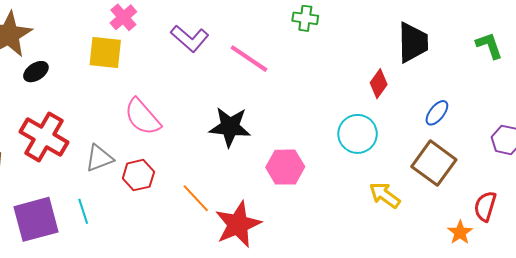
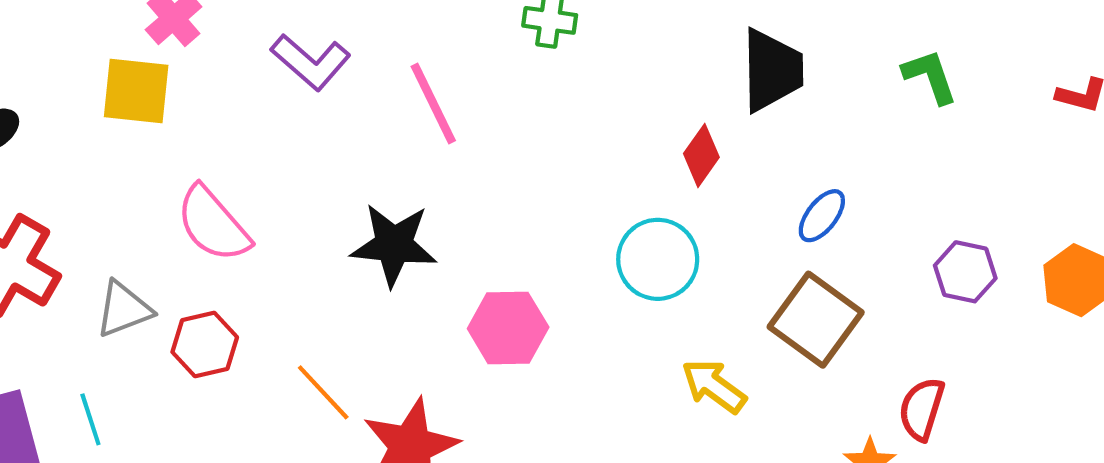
pink line: (249, 59) -> (433, 103), turned 30

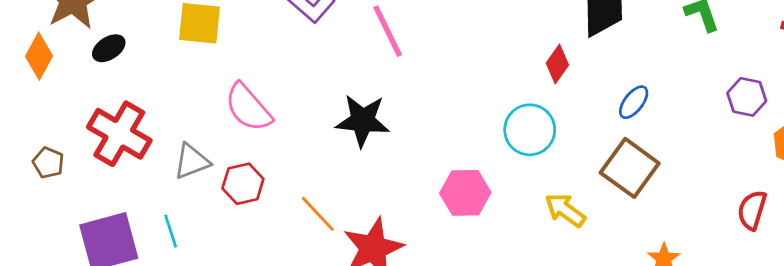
purple hexagon: (965, 272) -> (747, 97), moved
pink hexagon: (508, 328) -> (465, 193), moved
red semicircle: (922, 409) -> (752, 210), moved

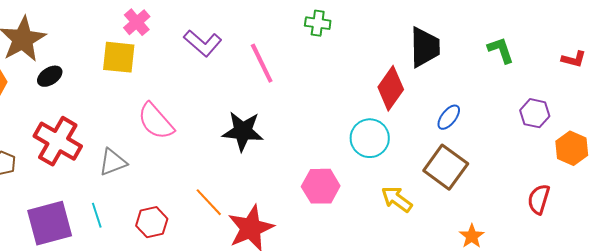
red diamond: (557, 64) -> (391, 88), size x1.5
red hexagon: (243, 184) -> (152, 222), moved

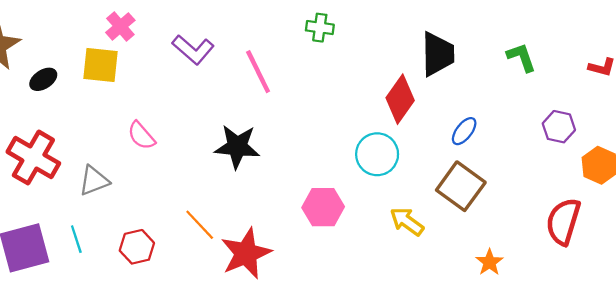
black ellipse: (50, 76) -> (43, 79), moved
pink semicircle: (156, 121) -> (141, 136), size x0.7
red semicircle: (539, 199) -> (563, 221), size x1.4

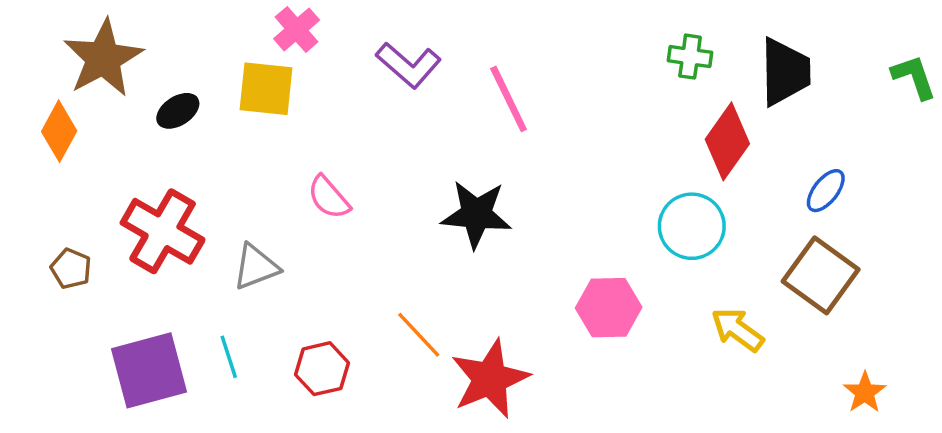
green cross: (320, 28) -> (690, 57), moved

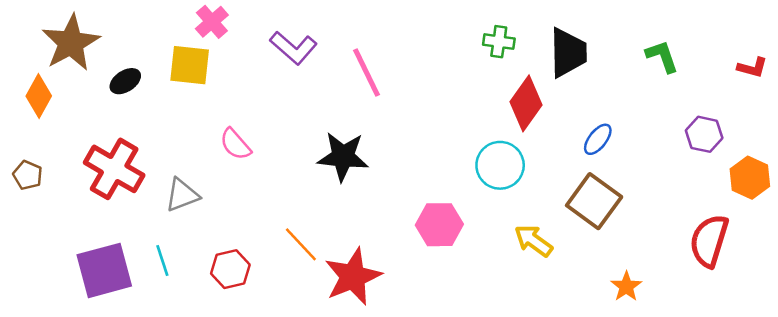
brown pentagon: (71, 269) -> (28, 175), moved

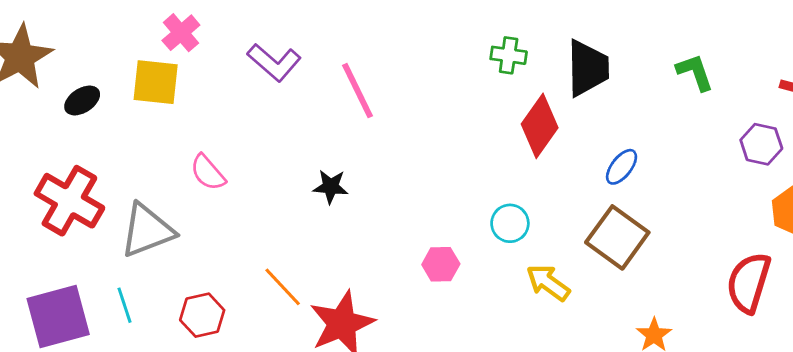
purple hexagon: (704, 134) -> (761, 144), moved
black star: (343, 157) -> (331, 187), size x0.6
cyan circle: (500, 165) -> (510, 223), moved, size x0.7
gray triangle: (182, 195) -> (147, 230), size x1.4
pink hexagon: (439, 225) -> (441, 264), size x0.7

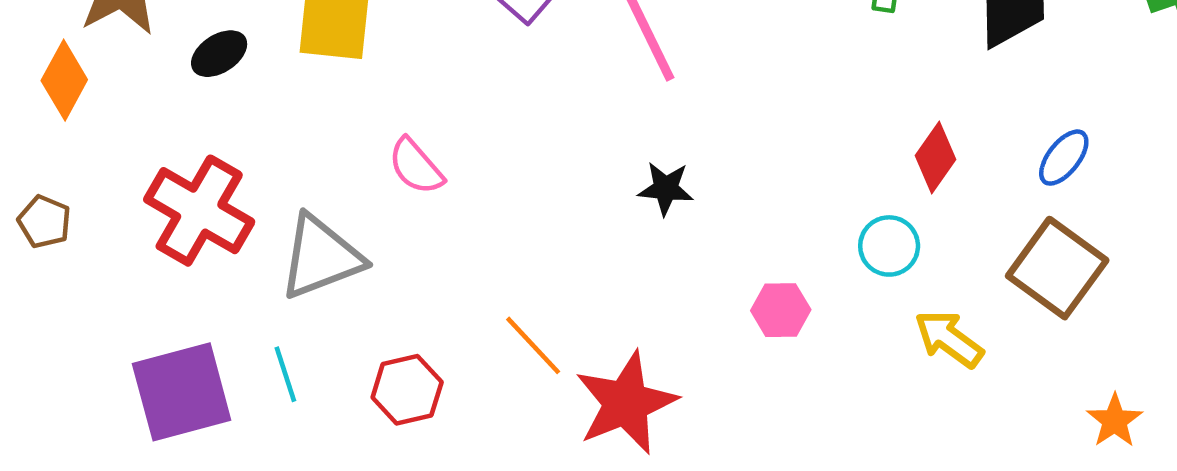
red diamond: (540, 126) -> (936, 158), moved, size x0.7
black star: (331, 187) -> (666, 188), moved

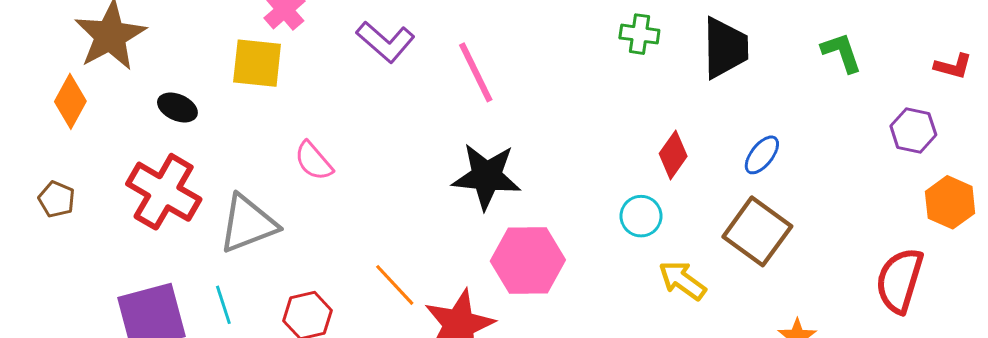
black ellipse: (219, 54) -> (177, 107), moved, turned 57
black star: (666, 188) -> (487, 176), size x1.8
pink hexagon: (781, 310) -> (528, 260), moved, size x1.8

